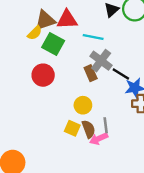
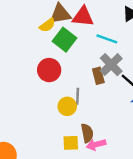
yellow circle: (83, 105) -> (67, 106), moved
gray line: (106, 125) -> (78, 96), moved
yellow square: (72, 128) -> (71, 143), moved, turned -35

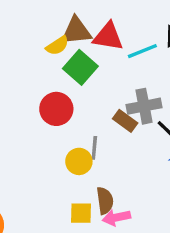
cyan line: (107, 39) -> (142, 51), moved, turned -45
gray cross: (111, 65) -> (144, 106), turned 30
brown rectangle: (98, 76) -> (125, 121), turned -42

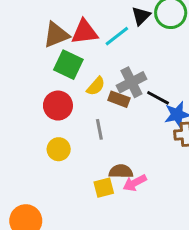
yellow semicircle: (57, 46) -> (96, 86), moved
yellow circle: (79, 161) -> (59, 149), moved
brown semicircle: (105, 201) -> (121, 171), turned -65

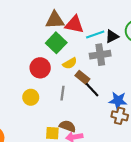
black triangle: (141, 16) -> (112, 36), moved
gray cross: (131, 82) -> (100, 55), moved
black line: (158, 98) -> (92, 90), moved

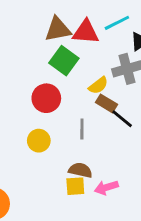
cyan line: (95, 35) -> (117, 23), moved
yellow semicircle: (70, 63) -> (98, 85), moved
brown semicircle: (68, 126) -> (80, 170), moved

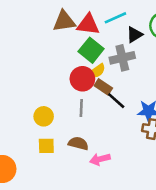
green square: (64, 61) -> (91, 50), moved
red circle: (46, 98) -> (82, 79), moved
yellow square: (75, 186) -> (46, 146), moved

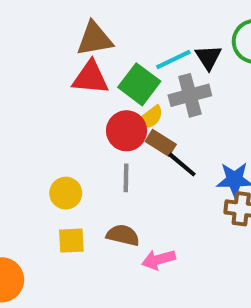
cyan line: (115, 18) -> (173, 60), moved
red triangle: (88, 24) -> (90, 78), moved
black triangle: (134, 35) -> (208, 57), turned -30

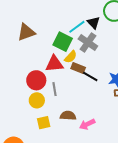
brown triangle: (95, 39) -> (26, 32), moved
red triangle: (90, 78) -> (54, 64), moved
gray cross: (190, 95) -> (88, 43), turned -30
red circle: (127, 131) -> (36, 80), moved
gray line: (126, 178) -> (55, 89), moved

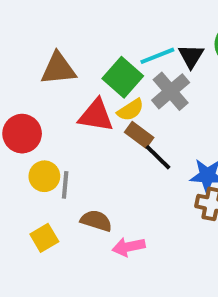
brown triangle: (26, 32) -> (58, 69), moved
red circle: (36, 80) -> (22, 134), moved
gray line: (55, 89) -> (65, 185), moved
yellow square: (44, 123) -> (44, 238), moved, turned -32

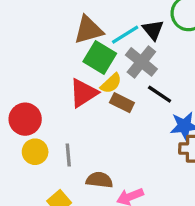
brown triangle: (58, 69) -> (88, 30), moved
red triangle: (96, 115) -> (83, 93), turned -32
black line: (158, 157) -> (160, 94), moved
yellow circle: (44, 176) -> (35, 152), moved

